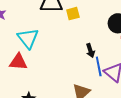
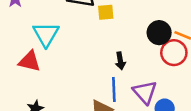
blue line: (99, 66) -> (114, 89), moved

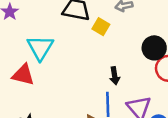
yellow square: (106, 12) -> (101, 27), turned 35

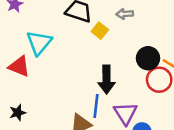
black arrow: (115, 76) -> (106, 80), size x1.6

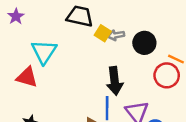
gray arrow: (125, 14) -> (116, 35), moved
black circle: (148, 58) -> (144, 43), moved

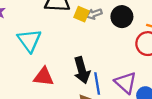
red triangle: (27, 77) -> (44, 77), moved
black arrow: (115, 81) -> (82, 70), moved

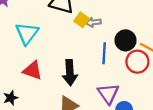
black circle: (122, 17) -> (126, 40), moved
blue line: (97, 84) -> (104, 53), moved

